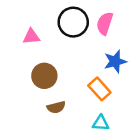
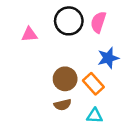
brown circle: (44, 76) -> (65, 79), moved
brown semicircle: (56, 107) -> (63, 105), moved

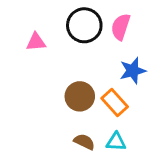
brown semicircle: (63, 105) -> (84, 142), moved, turned -140

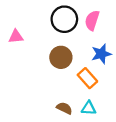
pink triangle: (36, 42) -> (16, 37), moved
brown circle: (80, 96) -> (61, 57), moved

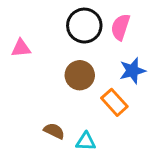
brown semicircle: (64, 108) -> (54, 131), moved
cyan triangle: (89, 108) -> (86, 141), moved

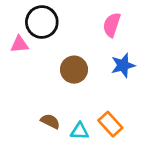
black circle: (84, 26) -> (42, 22), moved
orange rectangle: (114, 102) -> (110, 124), moved

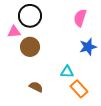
brown circle: (74, 70) -> (30, 47), moved
cyan triangle: (80, 131) -> (67, 72), moved

